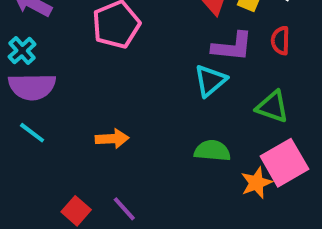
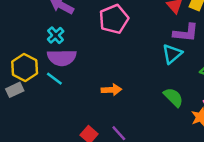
cyan line: (32, 133) -> (54, 79), moved
green semicircle: (212, 151) -> (173, 97), turned 40

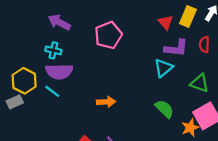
cyan cross: (56, 35) -> (53, 50), turned -35

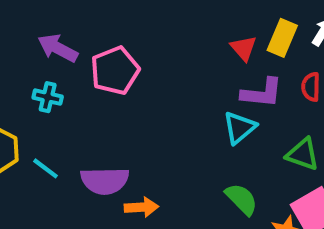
pink pentagon: (108, 35) -> (115, 71), moved
purple semicircle: (59, 71) -> (105, 181), moved
orange arrow: (106, 102) -> (141, 207), moved

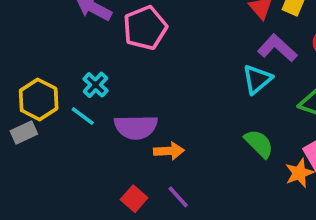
purple L-shape: (262, 93) -> (277, 48), turned -144
cyan cross: (48, 97) -> (95, 85), moved, turned 30

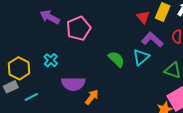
cyan line: (83, 116) -> (31, 97), moved, turned -64
green semicircle: (259, 144) -> (116, 59), moved
orange arrow: (169, 151) -> (92, 97), turned -49

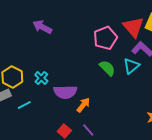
red triangle: (143, 17) -> (133, 27), size x1.6
pink pentagon: (78, 28) -> (105, 38), moved
cyan cross: (51, 60) -> (41, 78), moved

